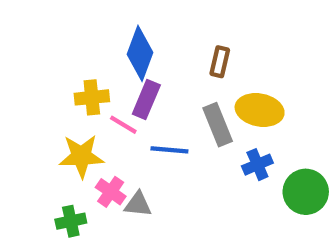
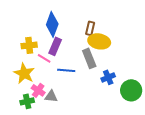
yellow ellipse: (260, 110) -> (99, 41), moved
yellow star: (81, 156) -> (24, 73), turned 30
green cross: (71, 221) -> (27, 101), moved

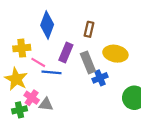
yellow ellipse: (99, 41) -> (115, 54), moved
purple rectangle: (55, 46) -> (66, 53), moved
blue line: (66, 70) -> (51, 72), moved
blue cross: (108, 77) -> (100, 78), moved

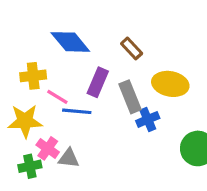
blue diamond: (47, 25) -> (70, 42), turned -60
brown rectangle: (89, 29) -> (132, 48), turned -56
yellow star: (16, 79) -> (25, 121), turned -30

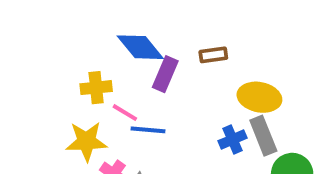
brown rectangle: (132, 48) -> (213, 55), turned -55
purple rectangle: (98, 82) -> (165, 74), moved
gray rectangle: (130, 97) -> (263, 136), moved

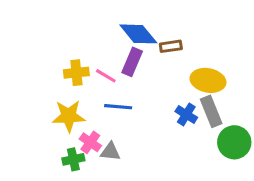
blue diamond: (140, 47) -> (138, 34), moved
pink line: (125, 113) -> (106, 76), moved
blue cross: (233, 139) -> (186, 114), turned -35

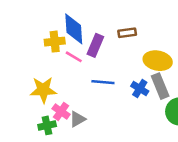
blue diamond: (138, 34) -> (74, 29), moved, turned 36
yellow cross: (76, 73) -> (55, 42), moved
blue line: (118, 107) -> (103, 82), moved
gray triangle: (110, 152) -> (78, 119), turned -36

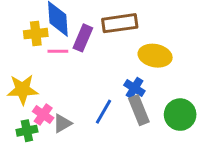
brown rectangle: (127, 33) -> (120, 23), size x1.6
pink line: (74, 57) -> (58, 51), turned -30
blue line: (103, 82) -> (104, 112), moved, turned -65
gray rectangle: (160, 86) -> (139, 110), moved

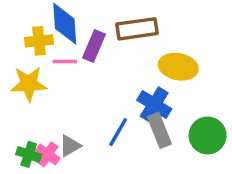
blue cross: (134, 88) -> (154, 105), size x1.4
yellow star: (23, 90) -> (29, 84), moved
pink cross: (43, 115) -> (48, 154), moved
green cross: (27, 131) -> (29, 154), turned 30

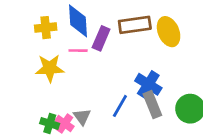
yellow cross: (39, 41) -> (46, 28), moved
yellow ellipse: (178, 67) -> (169, 32), moved, turned 56
gray triangle: (70, 146) -> (82, 117), turned -36

